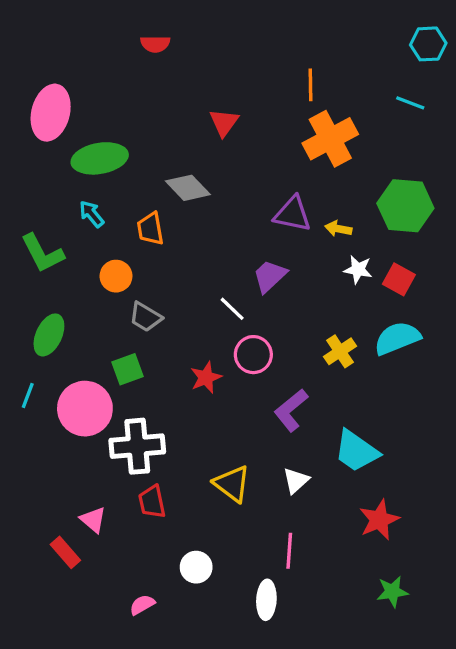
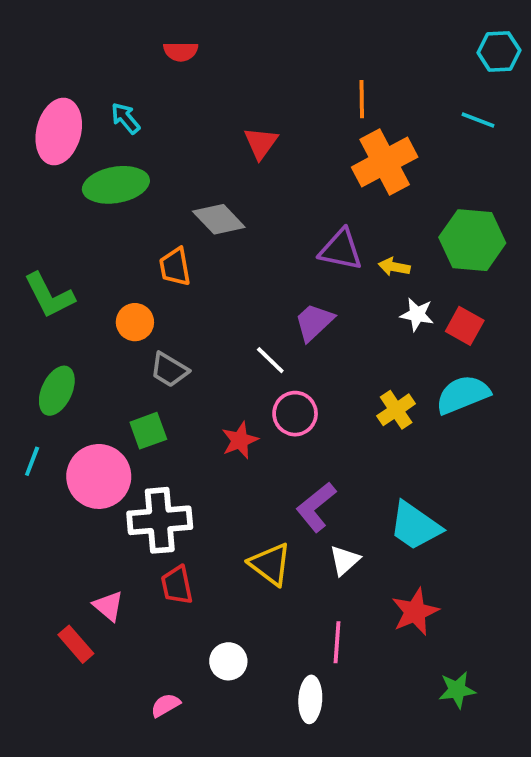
cyan arrow: (91, 214) -> (125, 118), moved
purple L-shape: (291, 410) -> (316, 507), moved
red star: (379, 520) -> (415, 612), moved

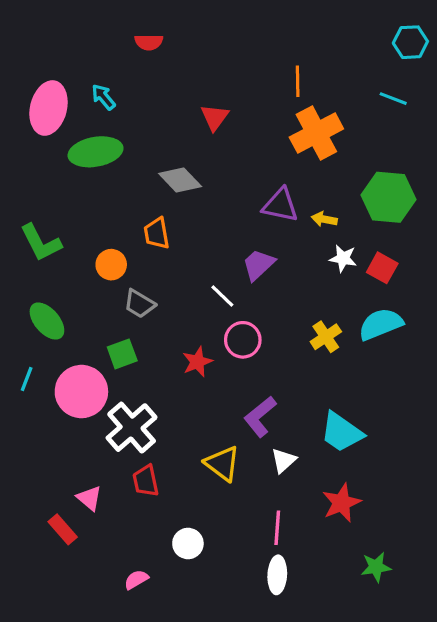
orange trapezoid: (175, 267) -> (157, 233), moved
green ellipse: (57, 391) -> (47, 321), turned -66
white cross: (160, 520) -> (132, 428), turned -36
white ellipse: (310, 699) -> (277, 575), moved

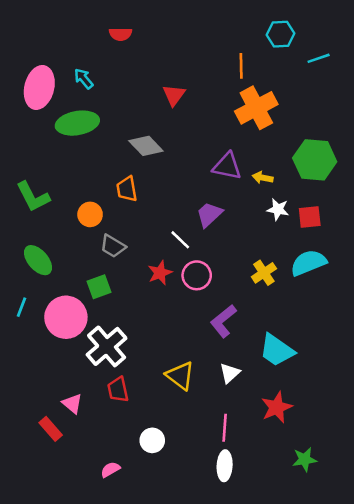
cyan hexagon: (410, 42) -> (280, 34), moved
cyan line: (393, 99) -> (319, 58), moved, turned -40
red square: (382, 268) -> (310, 217), turned -35
red star: (197, 362) -> (160, 273), moved
purple L-shape: (260, 417) -> (223, 321), moved

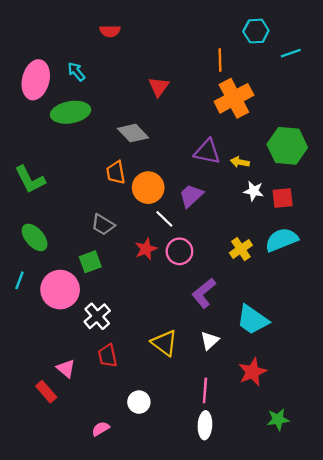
orange circle: (90, 214) -> (148, 188), moved, size x1.4
white cross: (107, 346) -> (97, 316), size x0.7

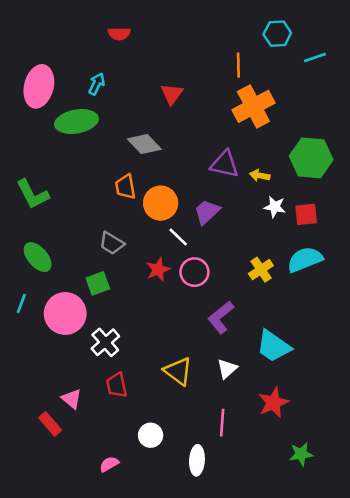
cyan arrow: (76, 72) -> (97, 84), moved, turned 66
white ellipse: (205, 425) -> (197, 460), moved

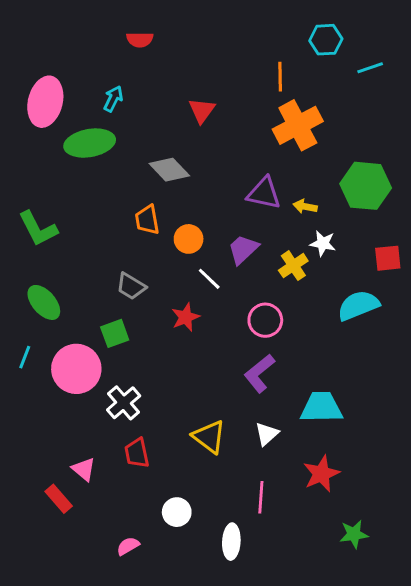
orange circle: (161, 203) -> (189, 239), size x0.7
red square: (306, 214) -> (388, 258), moved
yellow cross: (261, 270) -> (293, 266), moved
pink circle: (194, 272) -> (265, 320), moved
cyan trapezoid: (274, 346) -> (321, 407), turned 144

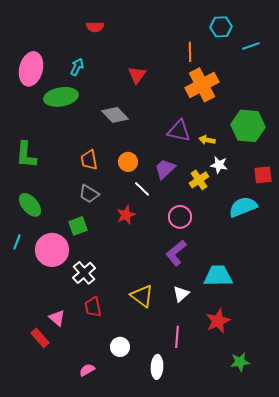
orange trapezoid: (147, 220) -> (89, 160), moved
green L-shape: (38, 229) -> (26, 155), turned 32

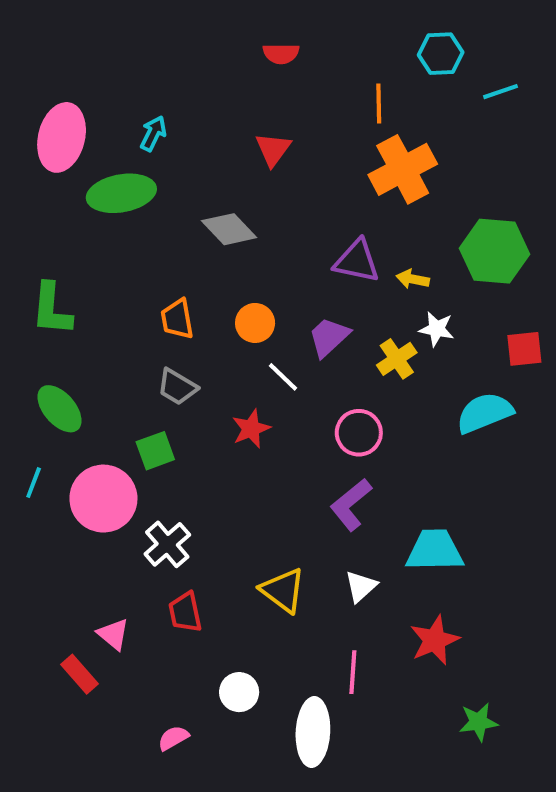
red semicircle: (95, 27) -> (281, 54), moved
white ellipse: (157, 367) -> (313, 732), size x1.4

